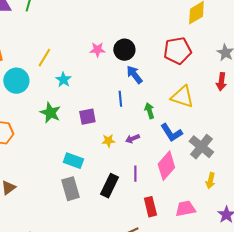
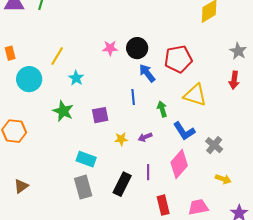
red pentagon: (177, 51) -> (178, 59), moved
gray cross: (201, 147) -> (214, 145), size x0.7
yellow arrow: (210, 181) -> (223, 179), turned -84

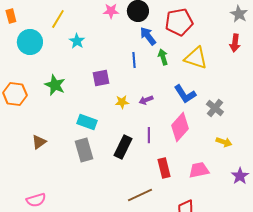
green arrow: (162, 109) -> (163, 57), moved
green star: (63, 111) -> (55, 85), moved
brown triangle: (21, 186) -> (39, 142), moved

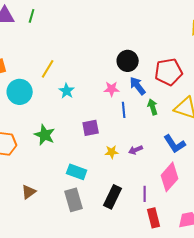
pink star: (111, 11) -> (112, 89), moved
purple line: (149, 135) -> (145, 194), moved

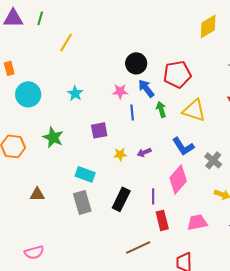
yellow line: (48, 69) -> (66, 42), moved
brown triangle: (29, 192) -> (37, 194), turned 35

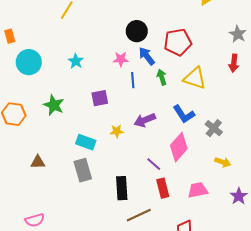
purple arrow: (144, 152) -> (145, 120), size x1.5
yellow star: (120, 154) -> (117, 131), moved
purple line: (153, 196) -> (154, 164), turned -49
black rectangle: (121, 199) -> (122, 188), moved, turned -30

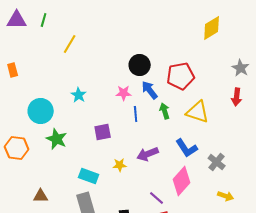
cyan circle: (29, 62) -> (41, 111), moved

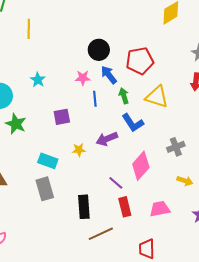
yellow line: (70, 44) -> (29, 29), turned -30
blue L-shape: (187, 148) -> (133, 123), moved
gray cross: (217, 162) -> (176, 147), turned 30

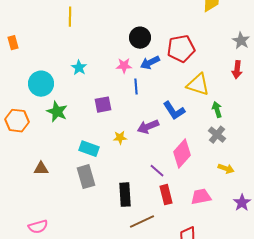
blue arrow: (109, 75) -> (150, 63), turned -78
green arrow: (124, 96) -> (217, 110), moved
gray cross: (176, 147) -> (217, 135), turned -30

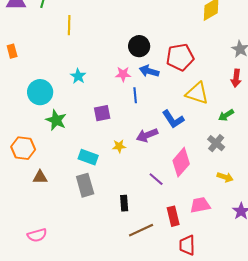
blue arrow: (150, 63) -> (149, 71), turned 42
green arrow: (217, 110) -> (226, 115), moved, turned -105
orange hexagon: (17, 121) -> (23, 148), moved
black rectangle: (125, 195) -> (124, 203), size x0.7
red rectangle: (166, 195) -> (173, 216), moved

